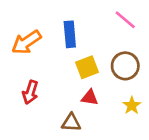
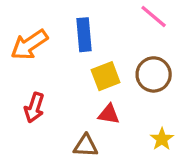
yellow star: (132, 105) -> (162, 139), moved

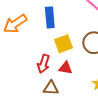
red arrow: (34, 108) -> (43, 64), moved

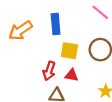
yellow square: (63, 44) -> (69, 51), turned 30

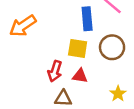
blue rectangle: (56, 24) -> (87, 19), moved

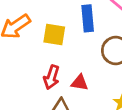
yellow square: (78, 48) -> (54, 34), moved

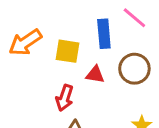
red triangle: (80, 83) -> (95, 75), moved

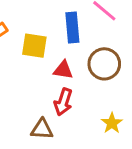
red arrow: (65, 98) -> (63, 102), moved

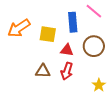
brown triangle: (42, 129) -> (43, 71), moved

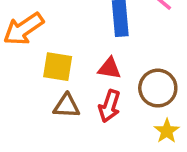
yellow square: (48, 34) -> (58, 67), moved
brown circle: (94, 46) -> (158, 88), moved

